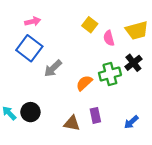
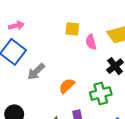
yellow square: (90, 25) -> (72, 29), turned -32
green cross: (110, 74) -> (101, 94), moved

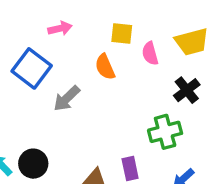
pink arrow: (16, 26) -> (60, 28), moved
orange semicircle: (67, 86) -> (105, 67), moved, turned -70

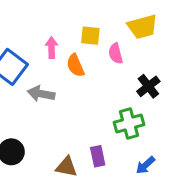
pink arrow: (60, 28) -> (52, 48), moved, turned -78
yellow trapezoid: (192, 42) -> (142, 27), moved
gray arrow: (67, 98) -> (41, 94), turned 55

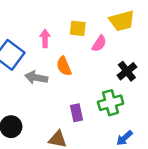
pink semicircle: (116, 54) -> (99, 43), turned -132
orange semicircle: (75, 65) -> (64, 66), moved
purple rectangle: (98, 156) -> (77, 113), moved

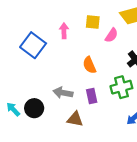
orange semicircle: (64, 66) -> (89, 65), moved
gray arrow: (36, 78) -> (63, 93), moved

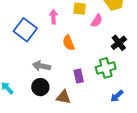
orange semicircle: (89, 65) -> (69, 43), moved
gray arrow: (63, 93) -> (41, 66), moved
black circle: (34, 108) -> (40, 87), moved

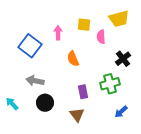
pink semicircle: (97, 21) -> (101, 37), turned 144
gray arrow: (41, 66) -> (35, 81), moved
brown triangle: (63, 97) -> (77, 115), moved, turned 42

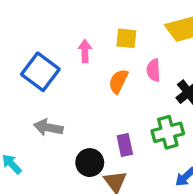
pink semicircle: (101, 37) -> (153, 70), moved
orange semicircle: (73, 59) -> (118, 81), moved, turned 49
black circle: (45, 103) -> (90, 163), moved

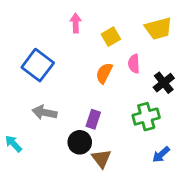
yellow square: (126, 38) -> (111, 37), turned -36
pink arrow: (85, 51) -> (76, 23), moved
purple rectangle: (125, 145) -> (93, 119), moved, turned 30

